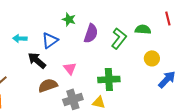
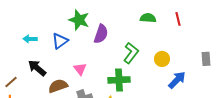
green star: (69, 19) -> (79, 20), size x1.5
green semicircle: (143, 29) -> (148, 18), moved
green L-shape: (119, 38) -> (131, 53), moved
black arrow: (37, 60) -> (37, 68), moved

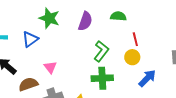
red line: (178, 19) -> (135, 39), moved
purple semicircle: (101, 34) -> (85, 21), moved
green cross: (119, 80) -> (102, 78), moved

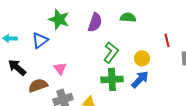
red line: (135, 39) -> (167, 40), moved
blue arrow: (147, 78) -> (140, 79), moved

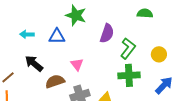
purple semicircle: (95, 22) -> (107, 33), moved
blue triangle: (40, 40) -> (57, 36), turned 36
blue arrow: (140, 79) -> (164, 85), moved

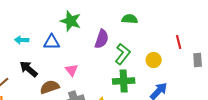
green semicircle: (145, 13) -> (130, 19), moved

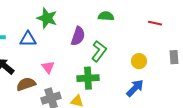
red line: (179, 42) -> (155, 23), moved, turned -64
yellow circle: (154, 60) -> (139, 61), moved
green cross: (124, 81) -> (88, 78), moved

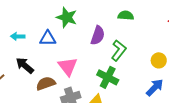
pink triangle: (48, 67) -> (68, 66), size x1.5
green cross: (88, 78) -> (108, 77), turned 30

